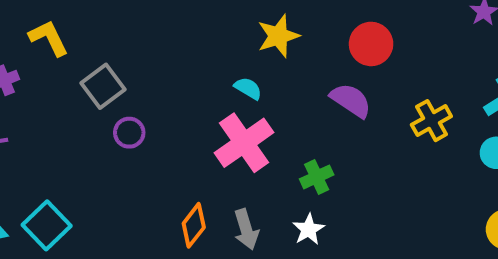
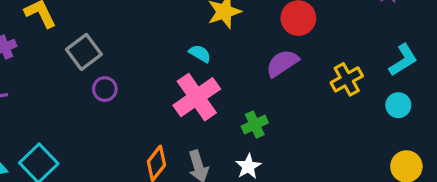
purple semicircle: (351, 100) -> (282, 63), turned -68

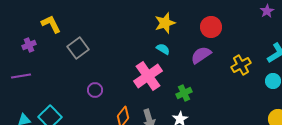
cyan semicircle: (200, 54) -> (163, 49), moved
purple circle: (105, 89) -> (95, 90), moved

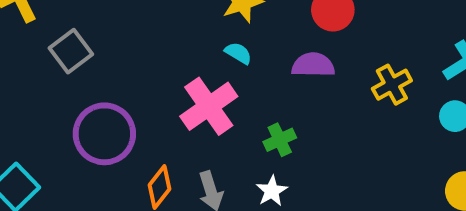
purple semicircle: (201, 55) -> (313, 65), turned 35
purple circle: (95, 90) -> (104, 134), size x2.0

